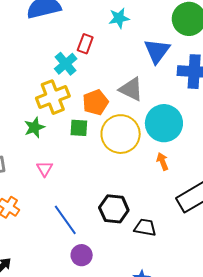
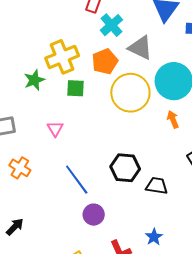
cyan cross: (66, 64) -> (111, 25), moved
green star: (34, 127) -> (34, 80), moved
green square: (79, 128) -> (76, 88), moved

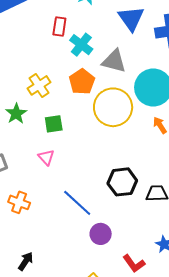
yellow cross: (62, 57) -> (39, 85), size x0.7
green square: (76, 88) -> (54, 124), moved

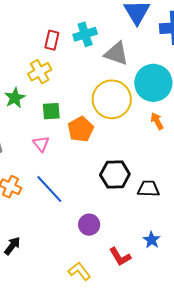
red rectangle: (59, 27) -> (52, 40), moved
cyan cross: (81, 45) -> (85, 34), turned 30
orange pentagon: (82, 82) -> (81, 129), moved
blue line: (77, 203) -> (49, 189), moved

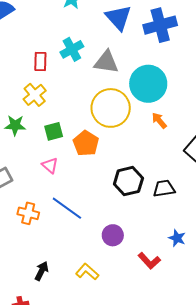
green star: (15, 98) -> (15, 125), turned -30
yellow L-shape: (79, 271) -> (87, 272), moved

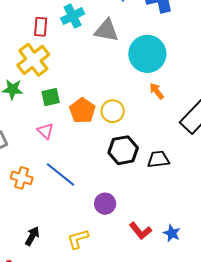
yellow cross: (35, 95) -> (33, 60), size x1.4
yellow circle: (111, 108) -> (113, 111), moved, size x0.6
blue star: (177, 238) -> (172, 233), moved
yellow L-shape: (87, 272) -> (78, 239), turned -60

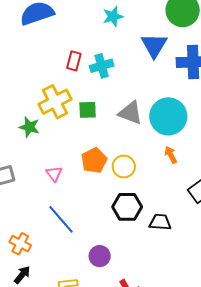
red rectangle: (41, 27) -> (74, 61), moved
gray triangle: (106, 30) -> (130, 113), moved
green square: (51, 97) -> (88, 110), moved
orange cross: (22, 178) -> (20, 244), moved

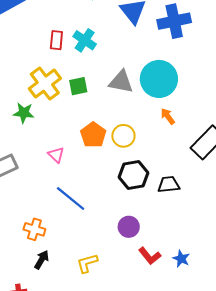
cyan cross: (102, 66) -> (85, 40), turned -30
purple circle: (100, 256) -> (129, 227), moved

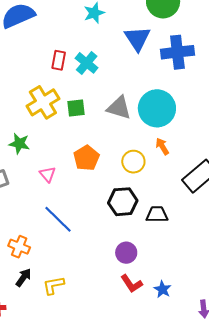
green star: (24, 113) -> (19, 144), moved
yellow circle: (123, 136) -> (133, 162), moved
purple circle: (129, 227) -> (126, 253), moved
yellow L-shape: (87, 263) -> (54, 285), moved

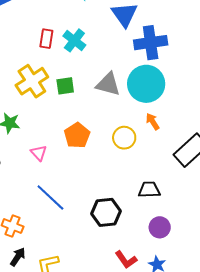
blue cross: (177, 52) -> (151, 43), moved
black hexagon: (123, 202) -> (106, 212), moved
purple circle: (126, 253) -> (160, 227), moved

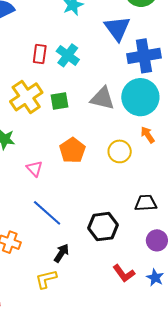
black arrow: (18, 257) -> (62, 253), moved

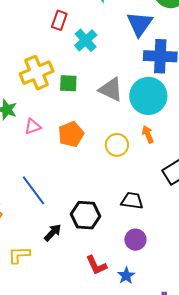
red rectangle: (40, 54) -> (59, 20), moved
pink triangle: (34, 169) -> (33, 127), moved, turned 42
black arrow: (62, 253) -> (53, 233), moved

